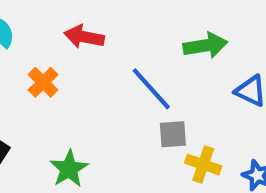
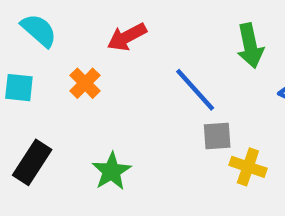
red arrow: (84, 37) -> (127, 37), turned -39
green arrow: (205, 45) -> (250, 46), turned 87

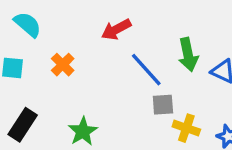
red arrow: (127, 37) -> (116, 29), moved
green arrow: (250, 46) -> (188, 55), moved

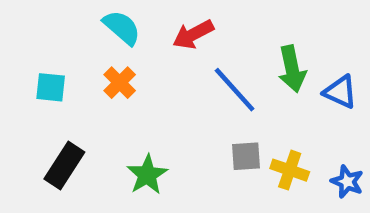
cyan semicircle: (28, 24) -> (122, 28), moved
gray square: (163, 105) -> (246, 156), moved

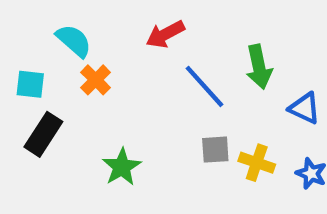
cyan semicircle: (122, 28) -> (74, 41), moved
blue triangle: (340, 92) -> (305, 108), moved
black rectangle: (64, 165) -> (43, 134), moved

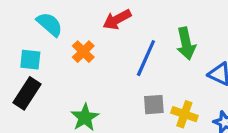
orange cross: (96, 80) -> (83, 52), moved
cyan square: (30, 84) -> (30, 60), moved
blue line: (204, 86) -> (146, 58), turned 66

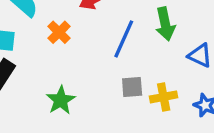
yellow cross: (184, 114) -> (164, 97), turned -30

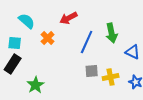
green star: (61, 100) -> (36, 85), moved

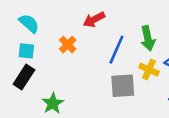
cyan semicircle: (27, 21) -> (29, 23), moved
gray square: (92, 71) -> (123, 86), size x1.5
yellow cross: (111, 77) -> (149, 70), moved, turned 35

